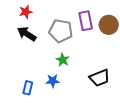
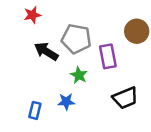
purple rectangle: (86, 21) -> (108, 56), moved
black arrow: (27, 34) -> (46, 51), moved

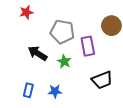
black arrow: (46, 51) -> (38, 53), moved
blue star: (66, 102) -> (55, 91), moved

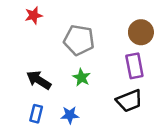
purple rectangle: (88, 46) -> (134, 66), moved
black arrow: (38, 53) -> (39, 80), moved

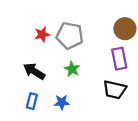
red star: (34, 15) -> (42, 34), moved
black trapezoid: (129, 101) -> (115, 90), turned 35

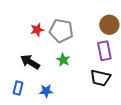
blue rectangle: (32, 101) -> (18, 88), moved
blue star: (62, 102) -> (46, 91), moved

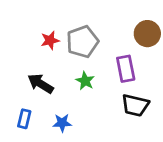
gray pentagon: (61, 31) -> (82, 42), turned -30
purple rectangle: (104, 51) -> (126, 69), moved

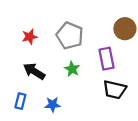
red star: (50, 40) -> (30, 37), moved
gray pentagon: (82, 42) -> (70, 36), turned -30

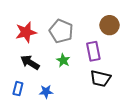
red star: (30, 37) -> (26, 32), size x1.5

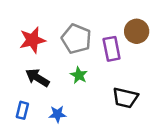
purple rectangle: (93, 51) -> (112, 49), moved

